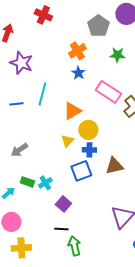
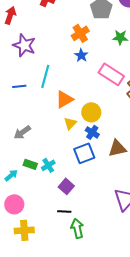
orange triangle: (72, 111) -> (64, 99), moved
blue cross: (89, 150) -> (92, 132), turned 32

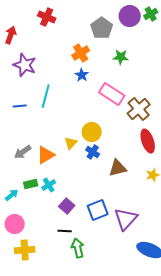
orange triangle: (64, 99) -> (46, 155), moved
blue square: (84, 153) -> (98, 210), moved
green rectangle: (30, 164) -> (31, 184), turned -32

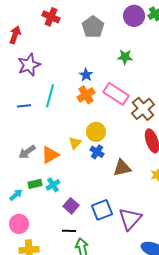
gray pentagon: (102, 28) -> (93, 27), moved
orange cross: (81, 53) -> (86, 95), moved
purple star: (25, 65) -> (29, 65), turned 30

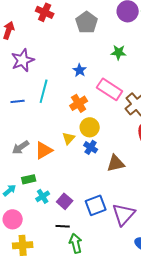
orange cross: (86, 95) -> (79, 103), moved
cyan cross: (53, 185) -> (43, 196), moved

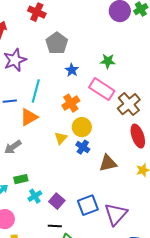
gray pentagon: (87, 22) -> (57, 43), moved
green star: (119, 52) -> (108, 61), moved
orange triangle: (44, 150) -> (29, 117), moved

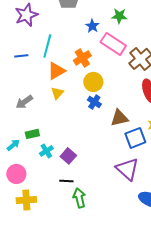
blue star: (72, 70) -> (92, 26), moved
orange triangle: (29, 117) -> (56, 71), moved
yellow triangle: (61, 138) -> (57, 93), moved
blue square: (88, 205) -> (135, 138), moved
purple triangle: (116, 214) -> (127, 169), turned -30

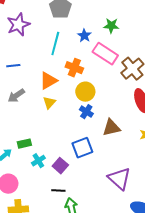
cyan line: (47, 46) -> (55, 44), moved
orange cross: (82, 58) -> (74, 68), turned -36
gray arrow: (24, 102) -> (16, 96), moved
blue square: (135, 138) -> (82, 148), moved

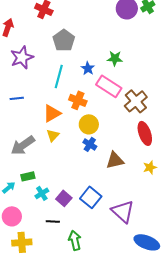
gray arrow: (16, 96) -> (23, 145), moved, size x1.4
blue square: (82, 148) -> (91, 197), moved, turned -30
black line: (58, 191) -> (53, 221), moved

